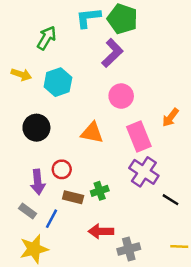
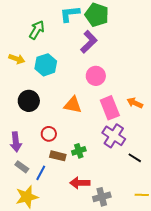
orange arrow: (170, 118) -> (135, 103), moved, turned 77
purple arrow: (38, 182) -> (16, 142), moved

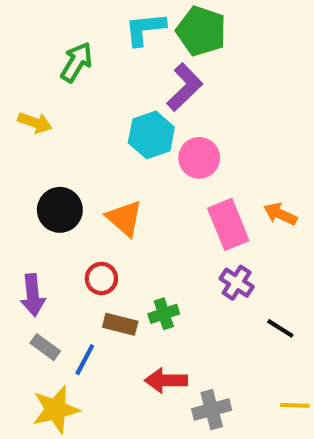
cyan hexagon: (46, 65) -> (151, 135), moved
orange triangle: (73, 105) -> (124, 218), moved, turned 30
purple cross: (114, 136) -> (237, 283), size x0.7

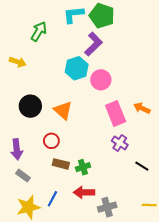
green cross: (164, 314) -> (83, 167), moved
blue line: (85, 360) -> (52, 199), moved

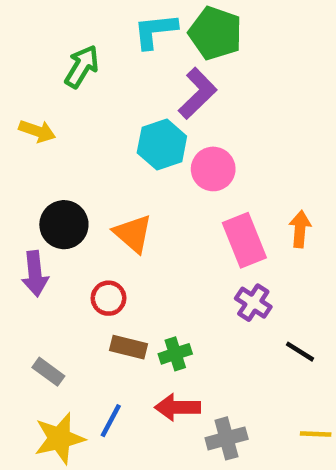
orange arrow: (142, 108) -> (300, 229), turned 70
purple arrow: (17, 149) -> (35, 274), moved

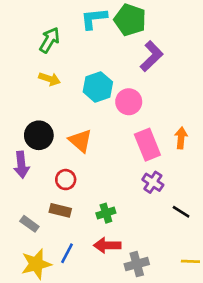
purple L-shape: (198, 93) -> (152, 56), moved
yellow arrow: (37, 131) -> (50, 79), moved
brown rectangle: (129, 347) -> (60, 210), moved

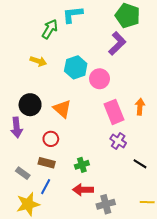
green pentagon: (130, 20) -> (128, 16), moved
green arrow: (50, 40) -> (50, 29), moved
blue line: (67, 253) -> (46, 187), moved

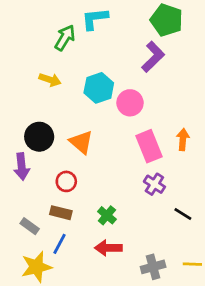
green cross: (82, 165) -> (107, 215), turned -32
gray cross: (106, 204) -> (153, 267), moved

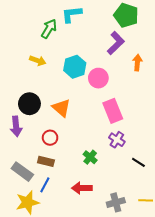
orange arrow: (183, 139) -> (137, 63), moved
green cross: (107, 215) -> (90, 157), moved
gray rectangle: (30, 226) -> (22, 172), size x1.5

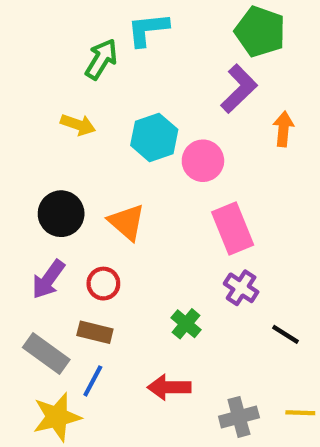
purple arrow: (16, 126) -> (48, 279), moved, turned 42

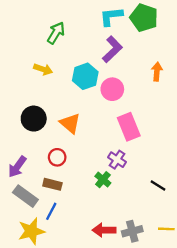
cyan L-shape: (148, 29) -> (111, 16), moved
purple L-shape: (239, 89) -> (112, 49), moved
purple arrow: (48, 279) -> (17, 167), moved
purple cross: (241, 288) -> (117, 160), moved
red arrow: (169, 387) -> (104, 230), moved

